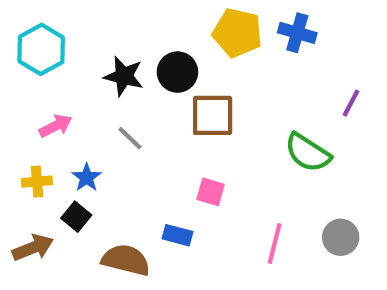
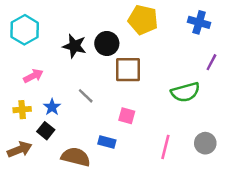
blue cross: (297, 33) -> (199, 22), moved
gray line: (130, 138) -> (86, 96), moved
green semicircle: (308, 153) -> (185, 92), turned -48

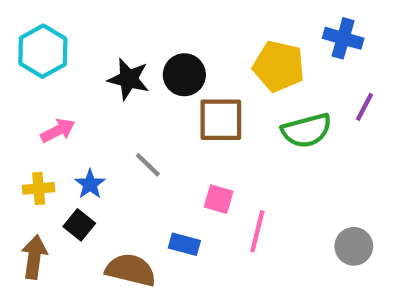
yellow pentagon: (143, 20) -> (279, 66), moved
green semicircle: (185, 92) -> (307, 131), moved
pink line: (165, 147) -> (257, 231), moved
brown arrow: (20, 149) -> (34, 257), turned -60

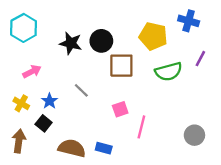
yellow cross: (39, 188) -> (21, 103), turned 35
pink square: (219, 199) -> (120, 109), turned -35
blue rectangle: (184, 244) -> (104, 148), moved

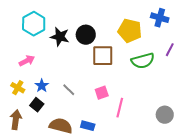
cyan hexagon: (24, 28) -> (34, 24), moved
gray line: (81, 90) -> (69, 90), moved

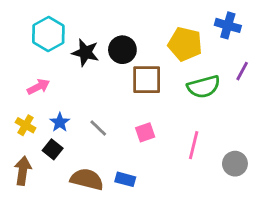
pink line: (120, 108) -> (194, 145), moved

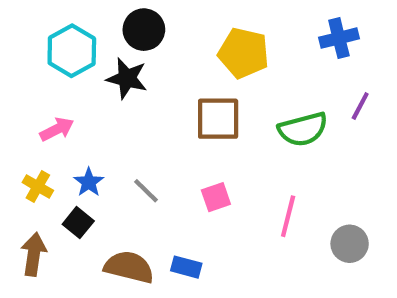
blue cross: (228, 25) -> (339, 38), turned -30
yellow pentagon: (185, 44) -> (244, 53), moved
black circle: (122, 50) -> (144, 30), moved

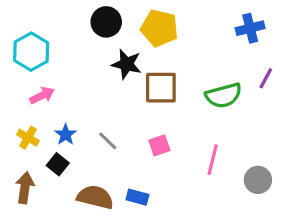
cyan hexagon: (72, 51) -> (31, 52), moved
yellow pentagon: (244, 53) -> (159, 28), moved
black star: (127, 78) -> (127, 64), moved

